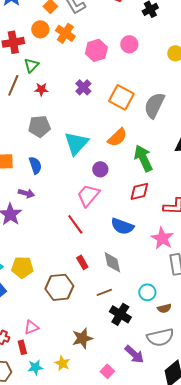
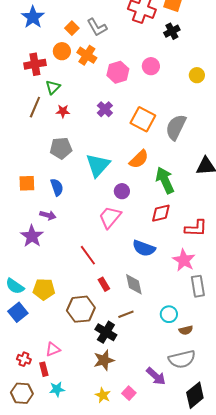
red line: (75, 224) -> (88, 255), moved
black cross: (120, 314) -> (106, 332), moved
yellow star: (62, 363) -> (103, 395), moved

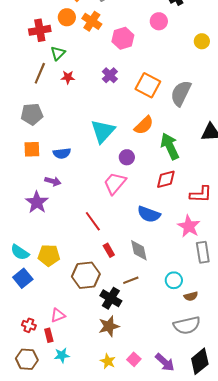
pink circle: (151, 66) -> (159, 21), moved
gray pentagon: (61, 148) -> (32, 114), moved
blue semicircle: (57, 187) -> (62, 153), turned 102
purple arrow: (156, 376) -> (165, 362), moved

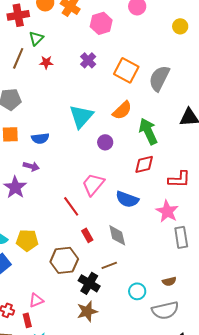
pink trapezoid: (115, 183) -> (93, 184), moved
cyan circle: (174, 280) -> (137, 291), moved

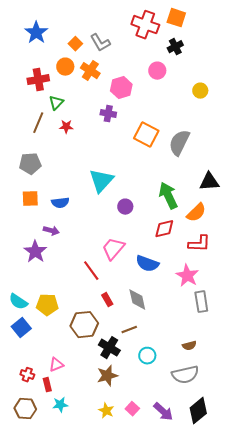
purple cross: (88, 60) -> (108, 114), moved, turned -35
orange semicircle: (122, 110) -> (196, 213), moved
cyan circle: (137, 291) -> (147, 356), moved

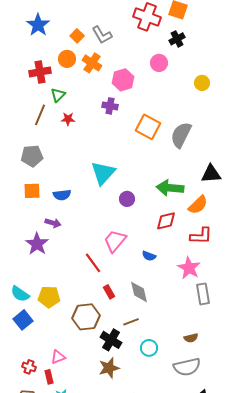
green arrow: (168, 196) -> (170, 188), turned -60
blue semicircle: (147, 264) -> (149, 256), size x0.6

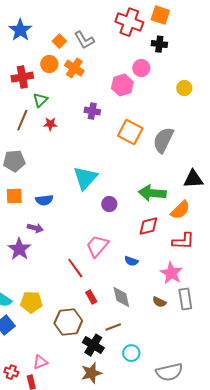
black cross: (177, 39) -> (159, 44), turned 35
pink hexagon: (123, 80) -> (122, 85), moved
brown semicircle: (191, 338) -> (159, 302), moved, turned 40

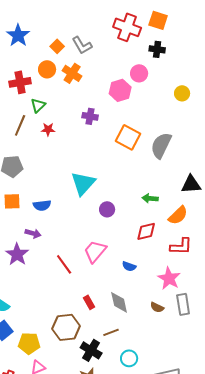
green arrow: (152, 193) -> (150, 198), size x0.6
red line: (75, 268) -> (64, 264), moved
yellow pentagon: (31, 302) -> (29, 343), moved

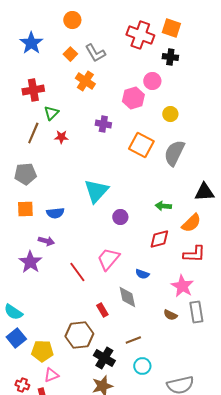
orange circle: (47, 69) -> (72, 20), moved
yellow circle: (182, 93) -> (170, 114), moved
gray diamond: (119, 302) -> (127, 297), moved
brown line: (111, 332) -> (133, 340), moved

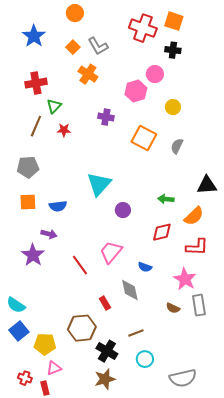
gray semicircle: (174, 153) -> (177, 146), size x0.6

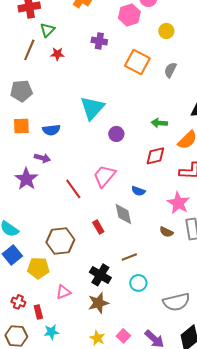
brown hexagon: (82, 328) -> (60, 241), moved
pink triangle: (54, 368) -> (63, 292), moved

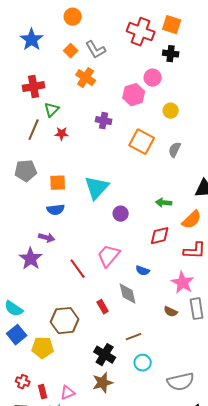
orange square: (21, 126) -> (58, 183), moved
pink triangle: (63, 292) -> (68, 393), moved

